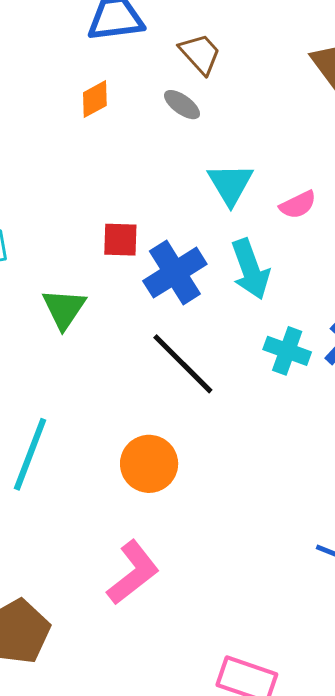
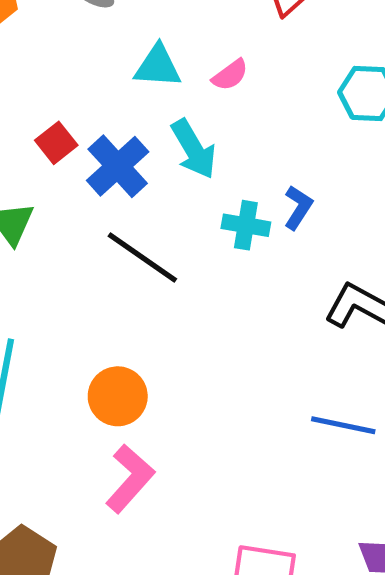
cyan triangle: (230, 184) -> (158, 66), turned -45
red square: (120, 240) -> (56, 143), turned -30
orange circle: (149, 464) -> (118, 396), moved

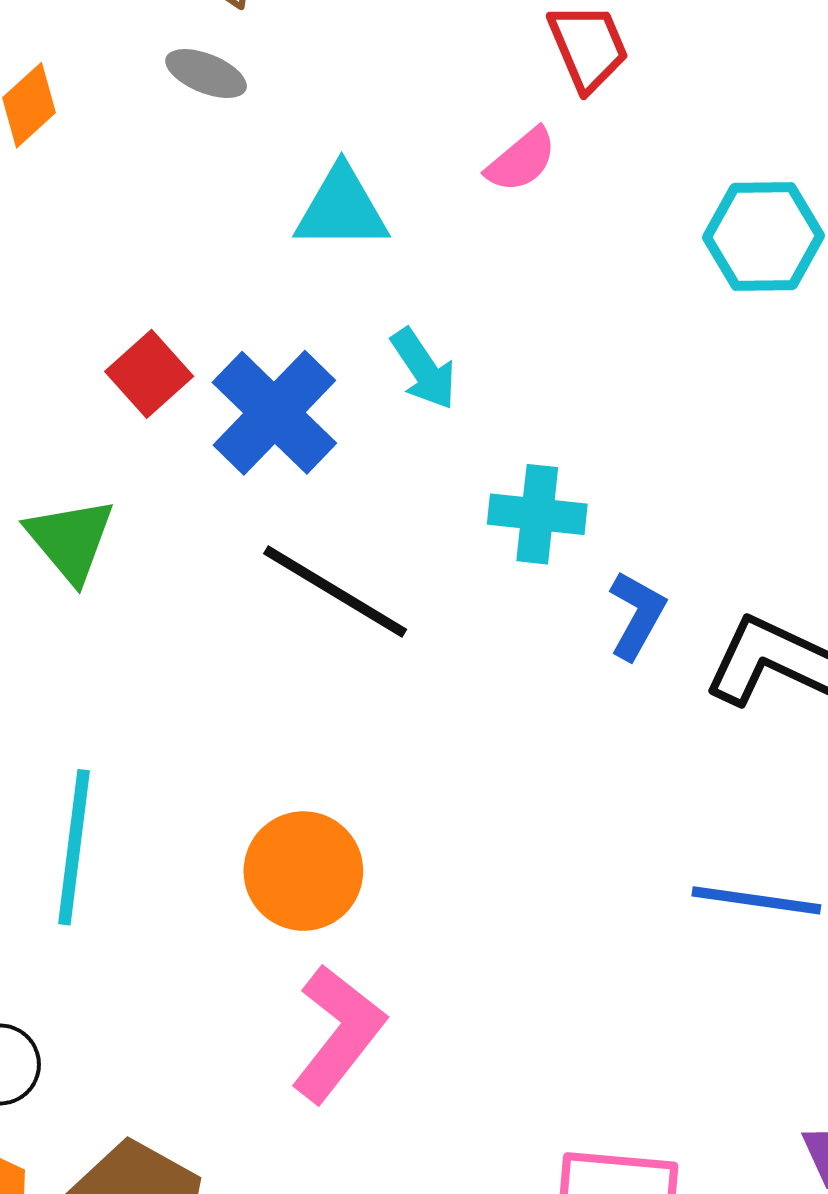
pink semicircle: (230, 75) -> (521, 160), moved
cyan arrow: (194, 149) -> (424, 369), size x0.7
blue L-shape: (298, 208) -> (637, 615), moved

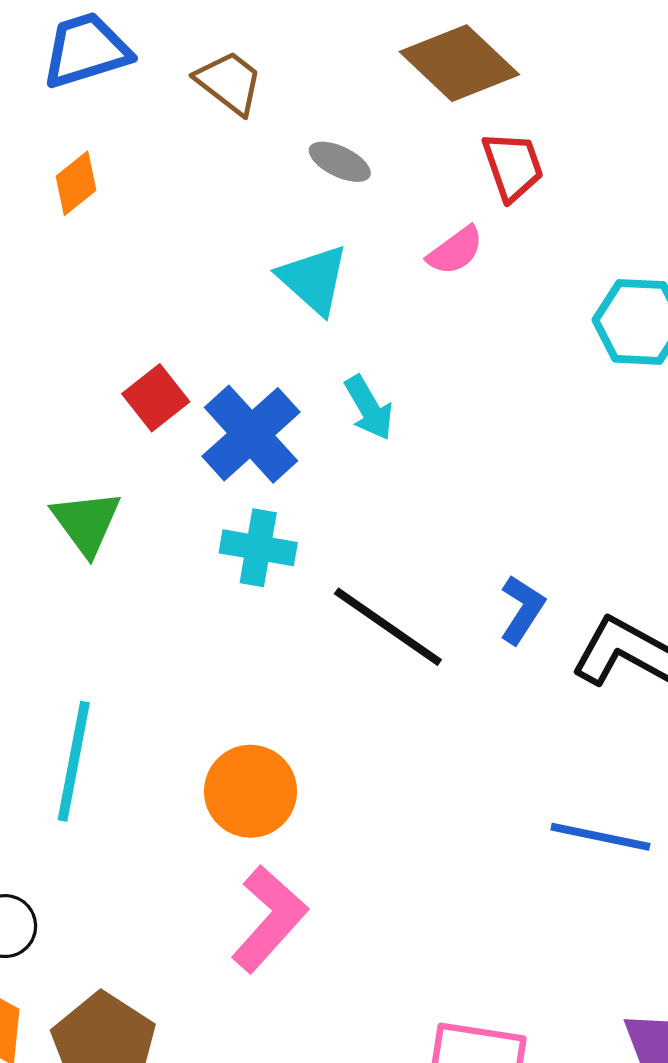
gray ellipse: (206, 74) -> (340, 162), moved
cyan triangle: (342, 209) -> (313, 279), turned 38
cyan cross: (537, 514) -> (258, 548), moved
black line: (335, 591) -> (388, 627), moved

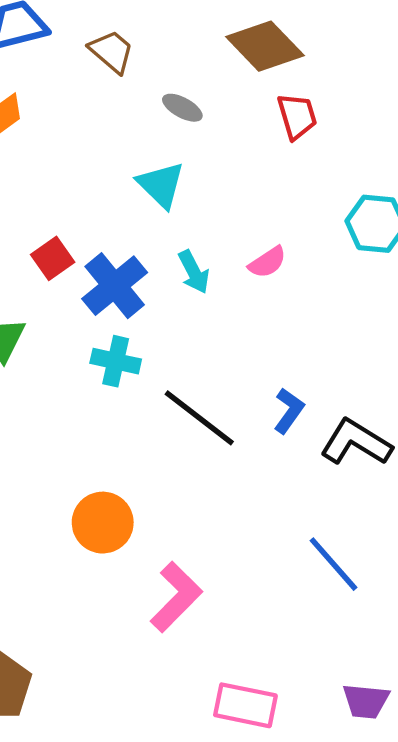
pink semicircle: (455, 251) -> (267, 262), moved
blue line: (600, 837) -> (333, 564), turned 34
pink L-shape: (269, 919) -> (176, 597), moved

